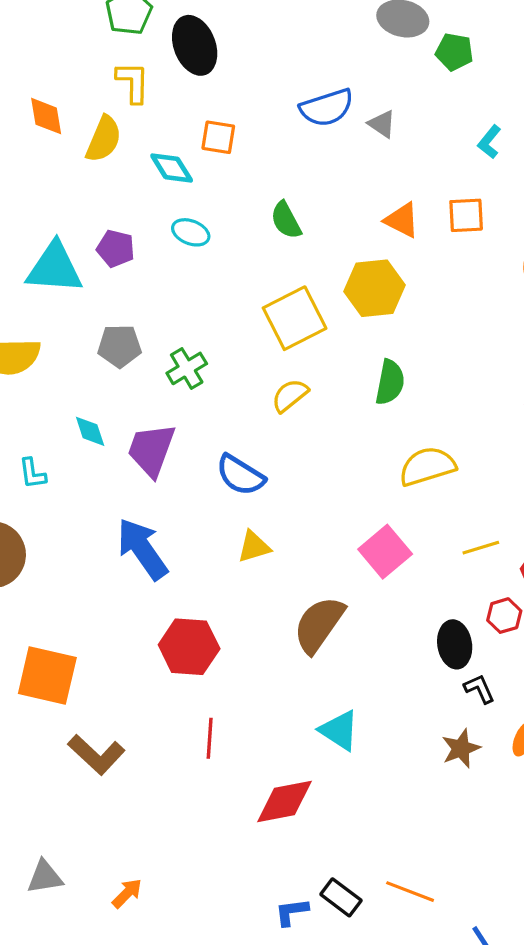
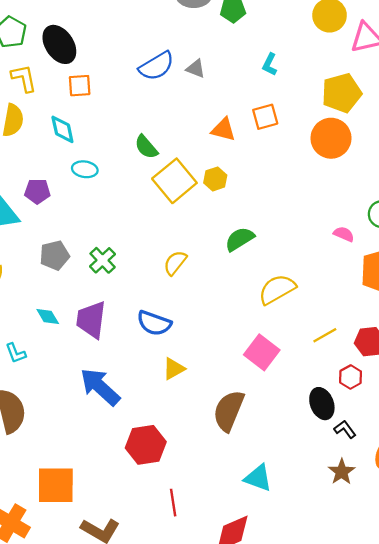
orange square: (218, 137) -> (80, 86), moved
cyan diamond: (172, 168) -> (62, 129), turned 32
yellow hexagon: (374, 288) -> (215, 179), size x0.6
yellow square: (295, 318) -> (174, 181), moved
green semicircle: (390, 382) -> (240, 239), turned -120

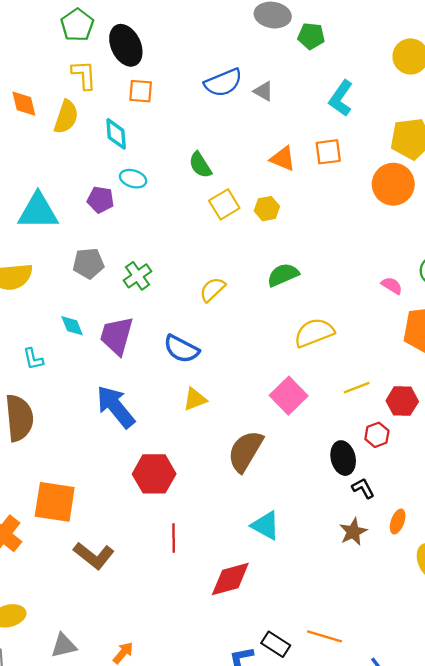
cyan L-shape: (270, 64) -> (341, 98), size x1.5
yellow square: (174, 181) -> (224, 204), size x0.7
purple pentagon: (37, 191) -> (101, 200), moved

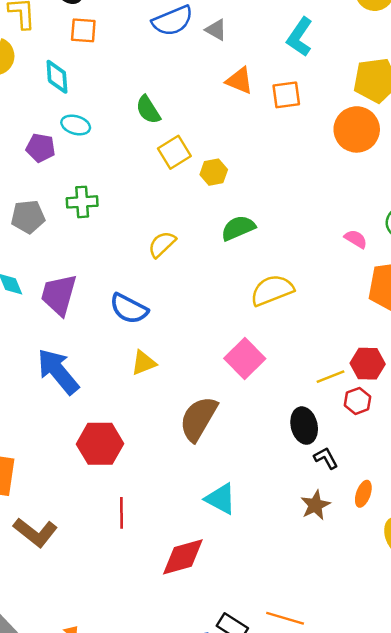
orange triangle: (283, 159) -> (239, 81), moved
yellow hexagon: (267, 209) -> (214, 172), moved
green cross: (138, 276) -> (82, 202), moved, turned 32
yellow line: (357, 388) -> (331, 377), moved
red hexagon: (377, 435) -> (357, 401), moved

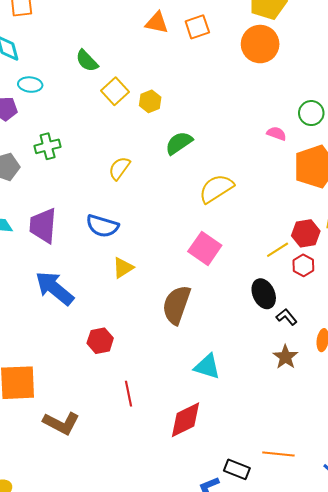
red hexagon: (100, 444) -> (100, 341), size x0.7

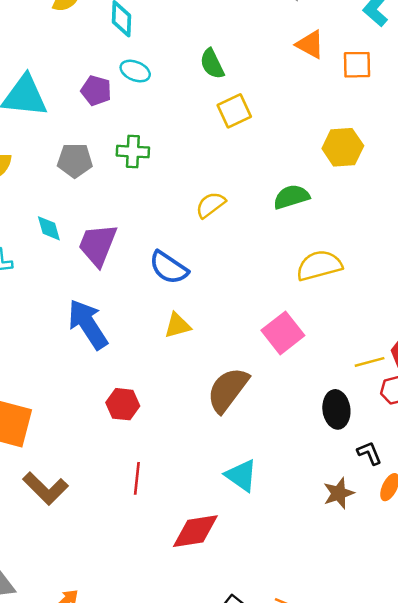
yellow hexagon: (150, 101) -> (343, 147), moved, size x1.4
black L-shape: (287, 317) -> (369, 453), moved

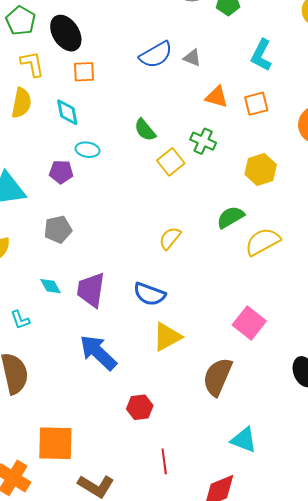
green cross: (133, 152) -> (203, 141), moved, turned 35
yellow semicircle: (319, 265) -> (263, 242), moved
yellow triangle: (178, 325) -> (167, 337), size x1.4

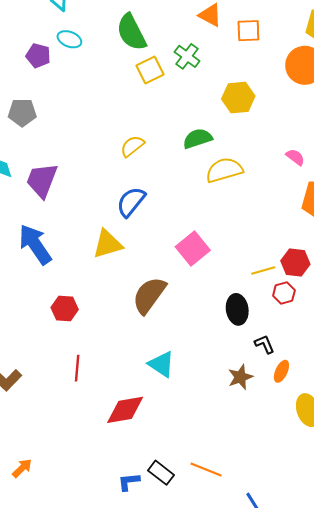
green semicircle: (145, 130) -> (131, 32), size x1.5
blue semicircle: (149, 294) -> (131, 202), moved, turned 96

